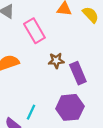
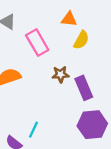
yellow semicircle: (91, 15) -> (81, 40), moved, turned 72
purple hexagon: (70, 107) -> (92, 125), moved

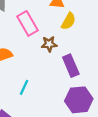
brown star: (60, 74) -> (49, 44), moved
cyan line: (34, 130) -> (24, 87), moved

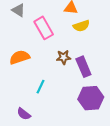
yellow semicircle: (69, 21) -> (81, 26), turned 42
brown star: (49, 44) -> (64, 57), moved

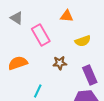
yellow semicircle: (81, 26) -> (83, 41), moved
purple rectangle: (83, 67) -> (90, 75), moved

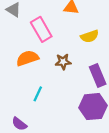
orange semicircle: (18, 63) -> (27, 58), moved

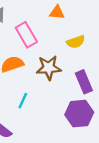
brown star: (63, 62) -> (49, 68), size x1.5

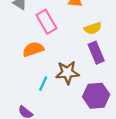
brown star: (49, 68) -> (67, 73), moved
purple rectangle: (84, 82) -> (96, 53), moved

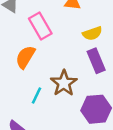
orange semicircle: (33, 49) -> (25, 57), turned -40
brown star: (67, 73) -> (64, 83), turned -30

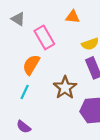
cyan line: (36, 96) -> (25, 92), moved

